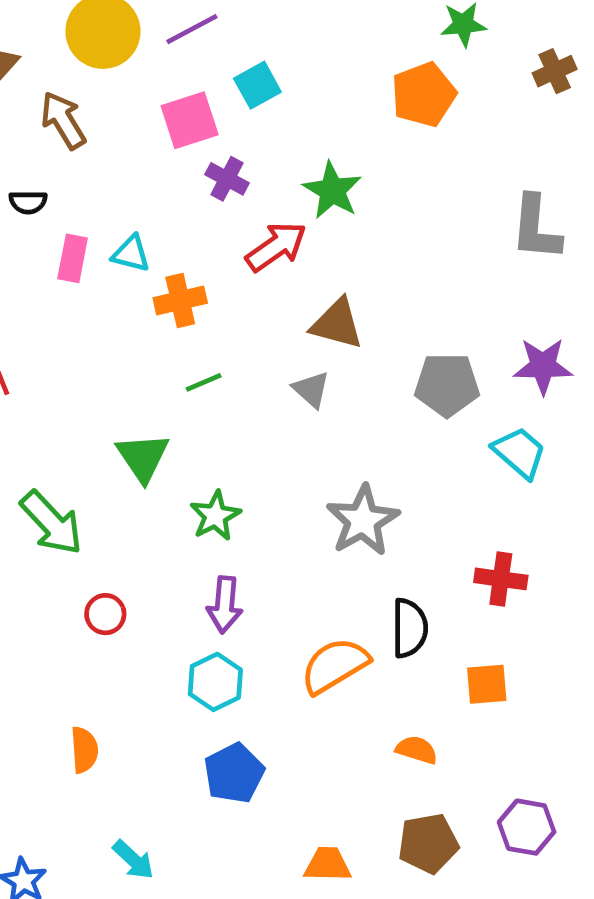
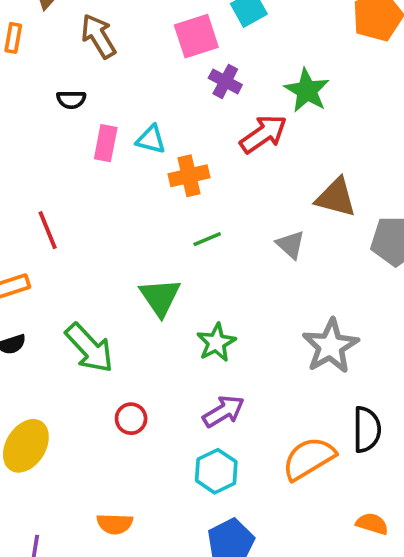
brown triangle: (337, 324) -> (336, 197), moved
purple arrow: (225, 605) -> (224, 411), turned -126
orange semicircle: (84, 750) -> (115, 524), turned 96

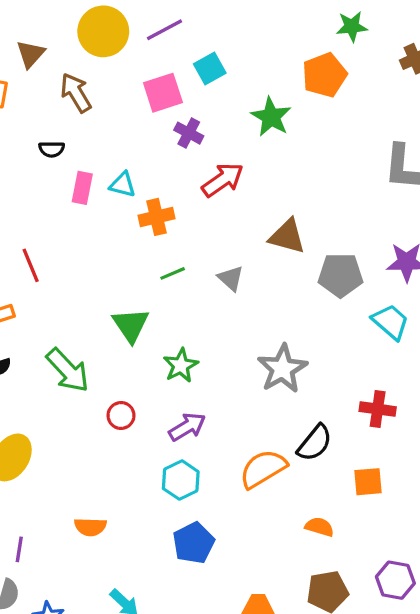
green star: (307, 91) -> (271, 117), moved
gray triangle: (291, 245) -> (231, 278), moved
red circle: (131, 419) -> (121, 415), moved
black semicircle: (367, 430) -> (315, 443), turned 39

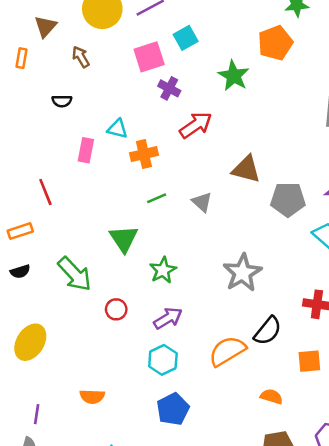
brown arrow: (76, 93) -> (81, 57), size x0.7
pink rectangle: (82, 188) -> (86, 150), moved

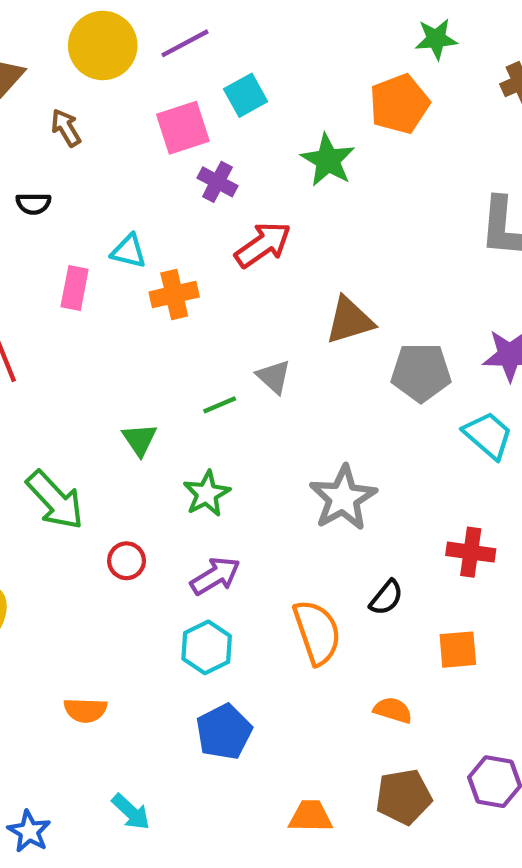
brown triangle: (246, 169) -> (350, 320), turned -32
green line: (157, 198) -> (220, 405), moved
green triangle: (124, 239) -> (140, 440), size x0.7
black semicircle: (268, 331) -> (386, 598), size x0.7
orange semicircle: (227, 351) -> (317, 632), turned 102

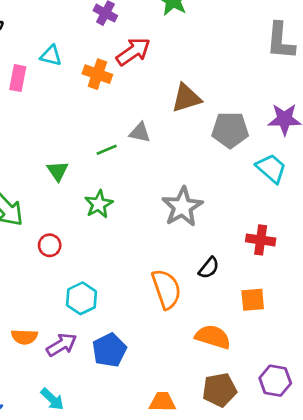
orange cross: (174, 294) -> (97, 74), moved, turned 32
gray triangle: (274, 377) -> (140, 133), turned -30
purple arrow: (215, 576) -> (62, 345), moved
cyan hexagon: (207, 647) -> (81, 298), moved
orange semicircle: (393, 710) -> (213, 337), size x1.5

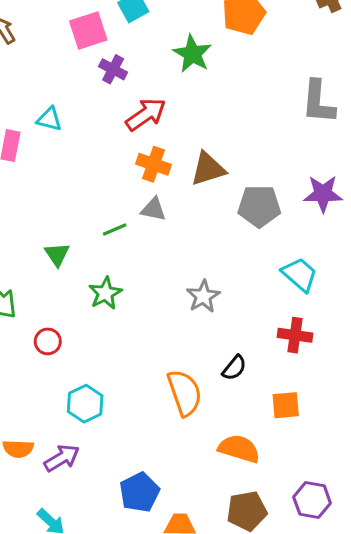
orange cross: (97, 74) -> (153, 164), moved
cyan trapezoid: (271, 168) -> (300, 275), moved
gray star: (182, 207) -> (203, 296), size x0.7
blue pentagon: (109, 350) -> (139, 492), moved

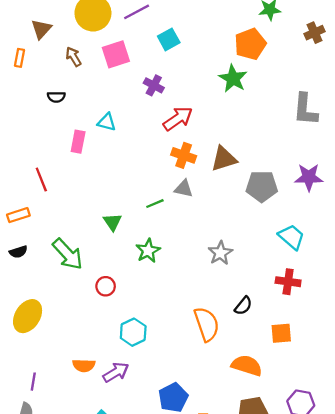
pink square: (88, 30) -> (116, 54), moved
green star: (192, 54) -> (233, 78), moved

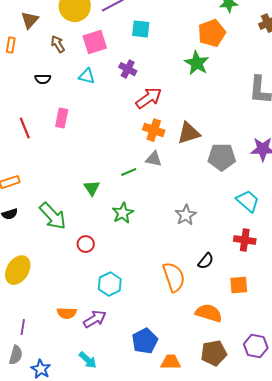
cyan square: (169, 39) -> (141, 29), turned 36
cyan triangle: (107, 122) -> (87, 76), moved
red line: (41, 179) -> (25, 128), moved

